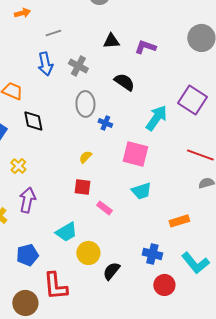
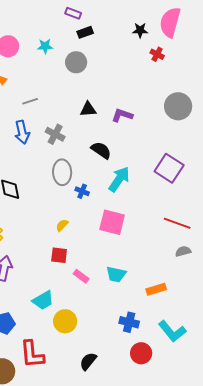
cyan arrow: (156, 118) -> (119, 179), moved
cyan trapezoid: (141, 191) -> (116, 274), moved, turned 30
black semicircle: (111, 271) -> (88, 361), moved

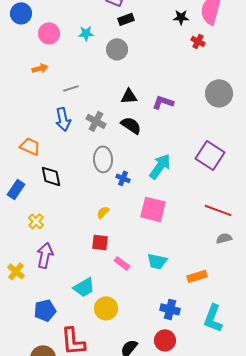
black semicircle: (101, 150) -> (131, 125), moved
cyan L-shape: (172, 331) -> (213, 318), turned 60
red circle: (141, 353) -> (165, 340), moved

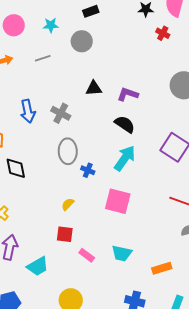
gray line: (71, 88) -> (43, 58), moved
black semicircle: (131, 125) -> (125, 124), moved
cyan trapezoid: (84, 287) -> (38, 266), moved

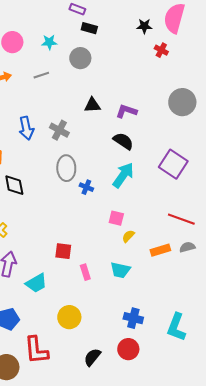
black rectangle: (91, 11) -> (89, 28), turned 35
pink square: (118, 201) -> (116, 218), size x0.6
yellow semicircle: (68, 204) -> (128, 236), moved
pink rectangle: (87, 255) -> (85, 272), turned 35
orange rectangle: (162, 268) -> (160, 250), moved

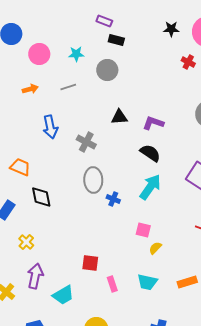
black star: (144, 26) -> (171, 29), moved
blue arrow: (26, 128) -> (50, 127), moved
orange rectangle: (160, 250) -> (187, 282), moved

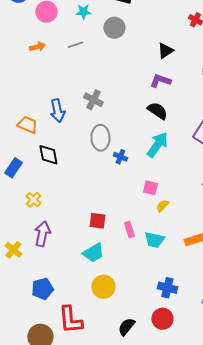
black triangle: (119, 117) -> (165, 51), moved, turned -30
blue arrow: (50, 127) -> (57, 111), moved
pink rectangle: (112, 284) -> (129, 230), moved
cyan trapezoid: (63, 295) -> (93, 253), moved

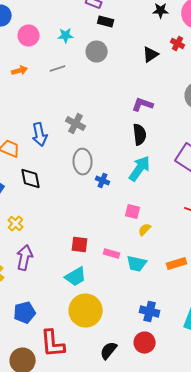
black triangle: (165, 51) -> (151, 55), moved
black semicircle: (157, 111) -> (140, 135), turned 50
pink rectangle: (129, 230) -> (112, 254), turned -56
yellow circle: (103, 287) -> (86, 311), size x1.4

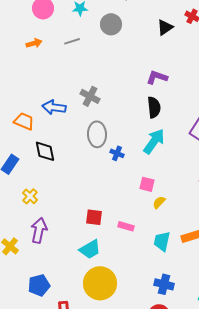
blue arrow: (40, 135) -> (54, 107), turned 110
cyan trapezoid: (137, 264) -> (162, 241), moved, turned 90

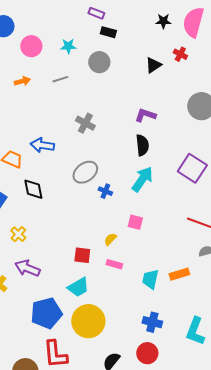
gray cross: (90, 96) -> (85, 123), moved
gray ellipse: (97, 134) -> (85, 172), turned 55
yellow semicircle: (159, 202) -> (110, 239), moved
purple arrow: (39, 230) -> (27, 268), turned -80
blue pentagon: (39, 285) -> (46, 313), moved, size x1.4

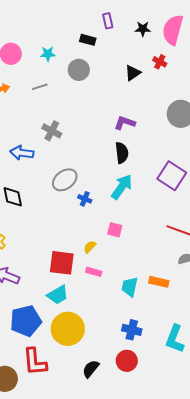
purple rectangle: (96, 13) -> (108, 21), moved, turned 56
gray cross: (85, 123) -> (52, 131), moved
red square: (82, 255) -> (62, 263), size x1.5
orange rectangle: (179, 274) -> (159, 282), turned 30

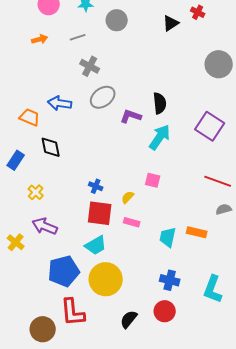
purple L-shape: (125, 123) -> (131, 116), moved
gray cross: (52, 131) -> (90, 66), moved
gray ellipse: (65, 180) -> (103, 97), moved
blue cross: (85, 199) -> (96, 186), moved

